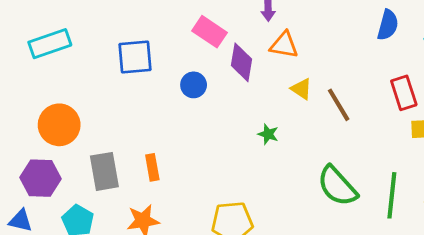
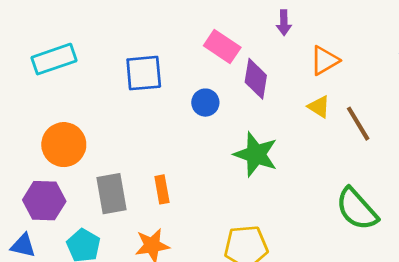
orange triangle: (284, 45) -> (325, 60), moved, turned -40
green star: (268, 134) -> (256, 154), moved, size x2.0

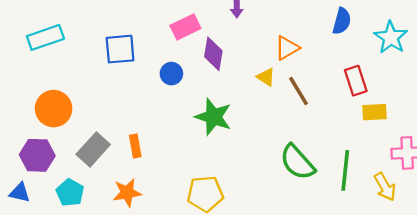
pink rectangle: (222, 46) -> (185, 27), turned -60
orange triangle: (325, 60) -> (287, 48), moved
gray rectangle: (111, 194) -> (93, 149), turned 52

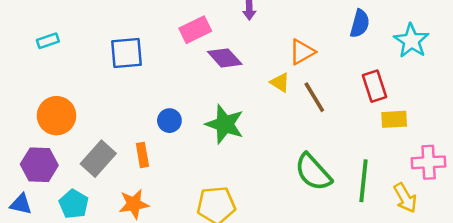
cyan rectangle: (45, 37) -> (48, 41), size x0.6
purple diamond: (213, 54) -> (225, 58), turned -52
blue circle: (171, 74) -> (169, 121), moved

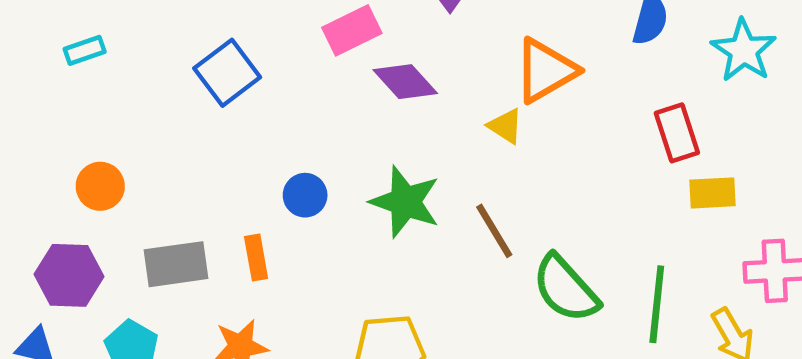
orange triangle: (302, 52) -> (546, 71), size x1.4
blue square: (126, 53) -> (227, 73), turned -32
brown line: (314, 97) -> (494, 231), moved
orange circle: (56, 116) -> (100, 186), size x0.7
gray rectangle: (98, 159) -> (176, 264), turned 40

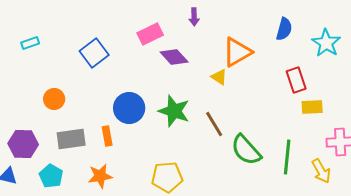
orange circle: (100, 186) -> (54, 99), moved
blue circle: (305, 195) -> (129, 108), size x1.6

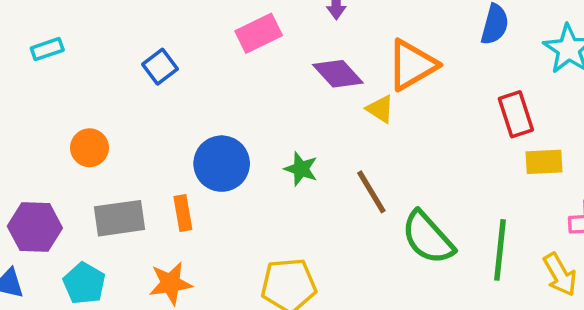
blue square: (94, 53) -> (160, 67), size x0.7
purple diamond: (174, 57) -> (338, 74), moved
green star: (174, 111) -> (301, 169), size x0.6

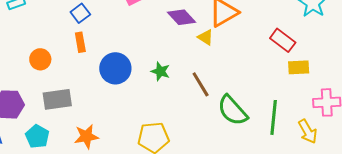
red rectangle: (516, 114) -> (283, 40), turned -35
orange rectangle: (183, 213) -> (80, 42), moved

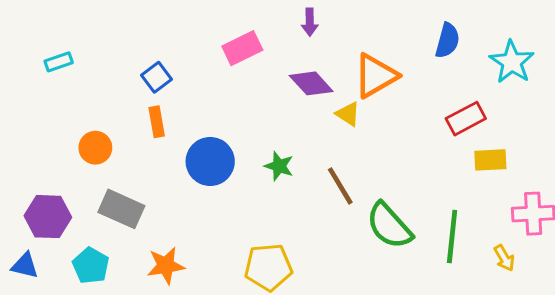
red rectangle: (283, 40) -> (466, 119), turned -65
gray rectangle: (57, 99) -> (121, 209), turned 32
yellow arrow: (308, 131) -> (504, 258), size x0.7

